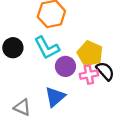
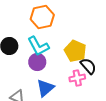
purple circle: (65, 66) -> (37, 62), moved
pink cross: (89, 75) -> (77, 78), moved

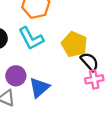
purple circle: (37, 62) -> (16, 76), moved
pink cross: (77, 78) -> (94, 79), moved

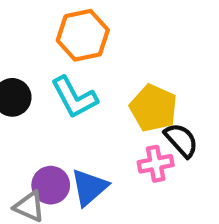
purple circle: (16, 76) -> (51, 185), moved
pink cross: (94, 79) -> (156, 164), moved

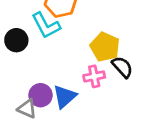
cyan L-shape: (74, 97) -> (46, 25), moved
pink cross: (156, 164) -> (94, 76), moved

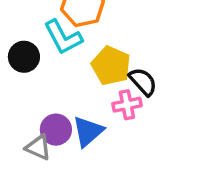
yellow pentagon: (105, 47) -> (111, 66), moved
black semicircle: (122, 67) -> (143, 82), moved

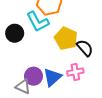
pink cross: (127, 105) -> (75, 72), moved

